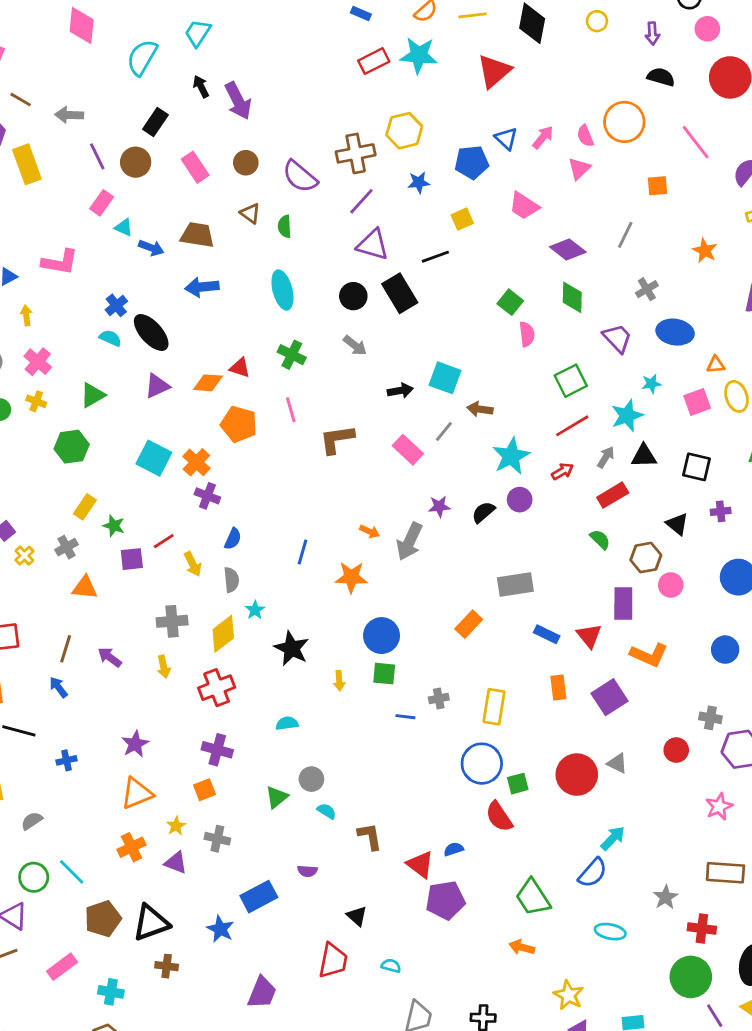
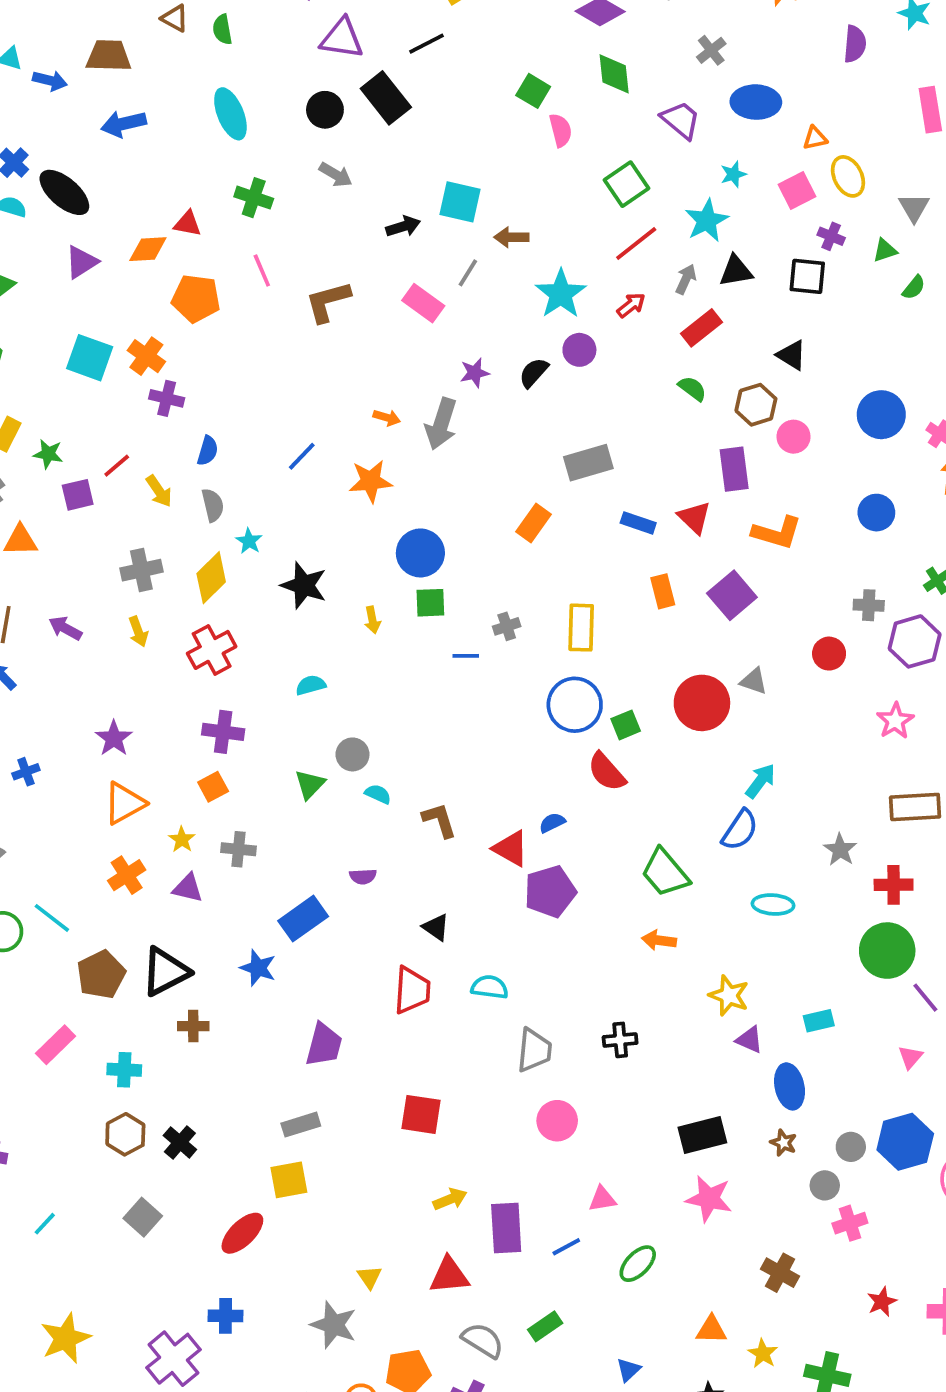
purple cross: (721, 511) -> (831, 236), moved, turned 36
blue line: (302, 552) -> (302, 456), turned 35
cyan semicircle: (391, 966) -> (490, 987), size x1.4

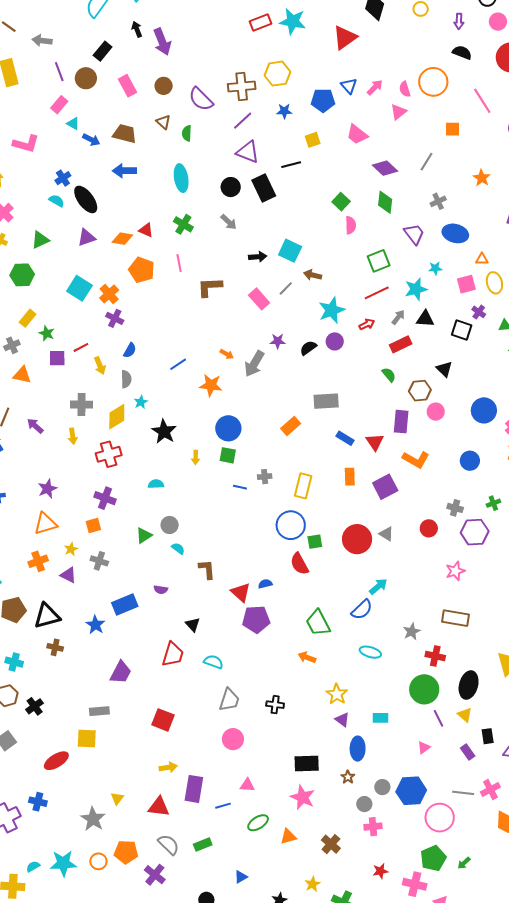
orange triangle: (711, 1330) -> (288, 837), moved, turned -30

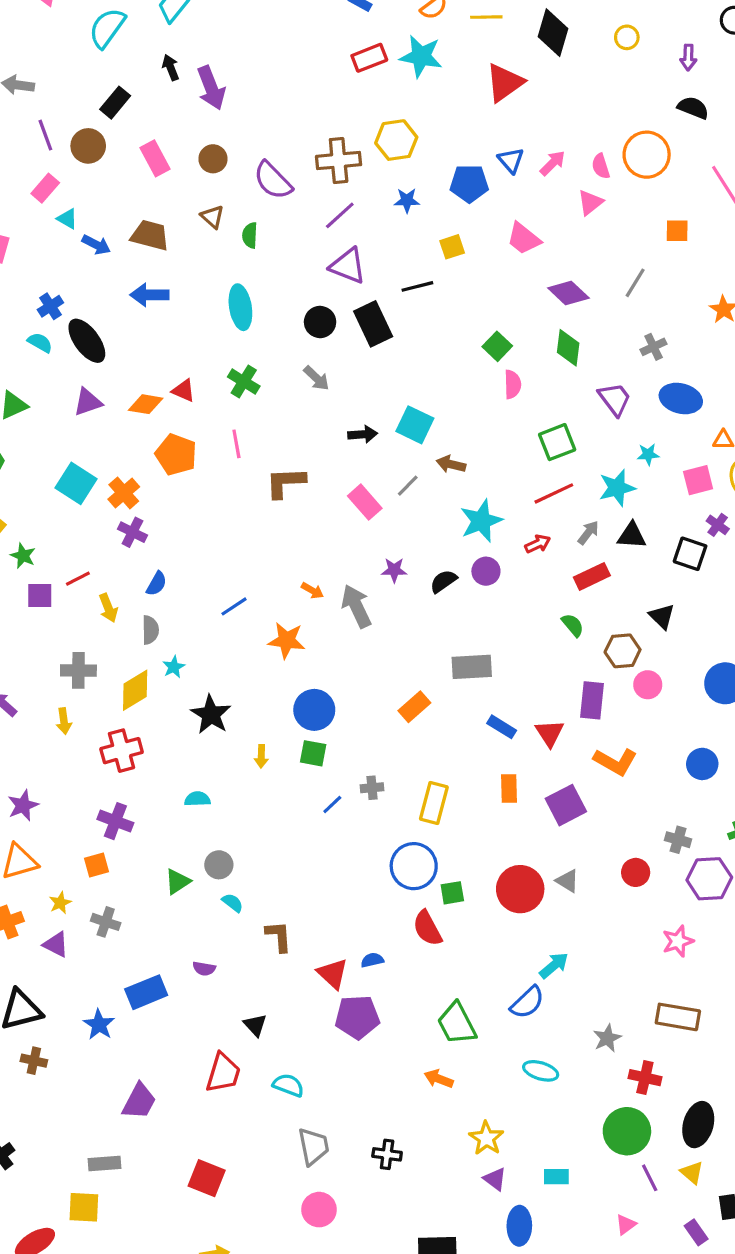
gray arrow: (254, 364) -> (356, 606), turned 124
blue line: (240, 487) -> (332, 804), turned -56
gray trapezoid: (229, 700) -> (313, 1146), turned -30

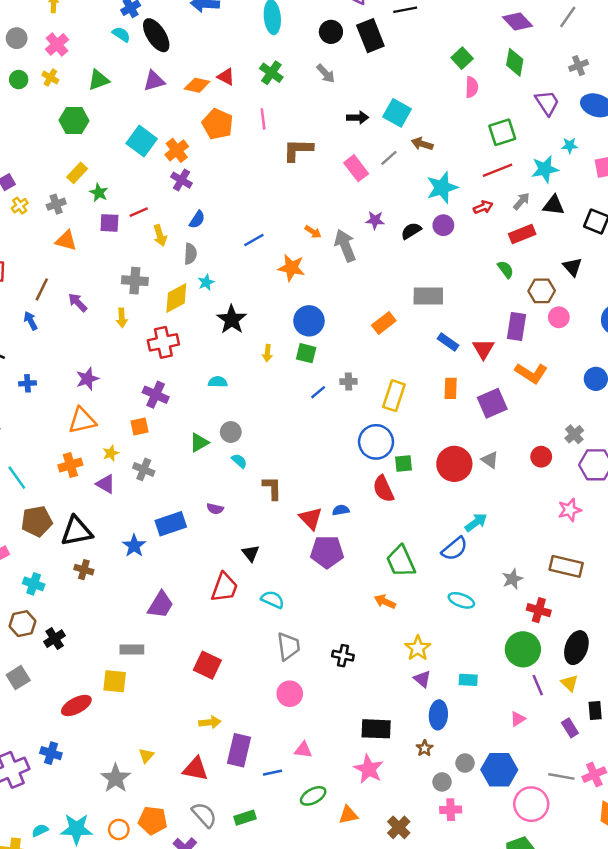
gray cross: (678, 840) -> (574, 434), turned 30

